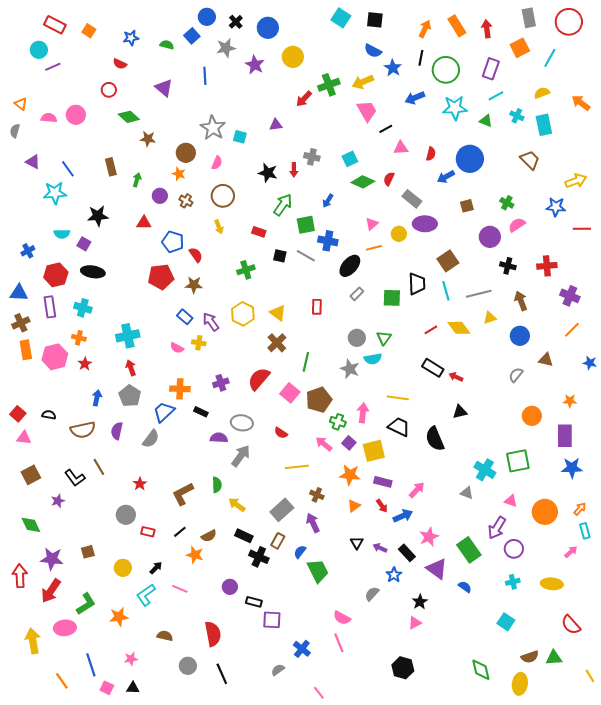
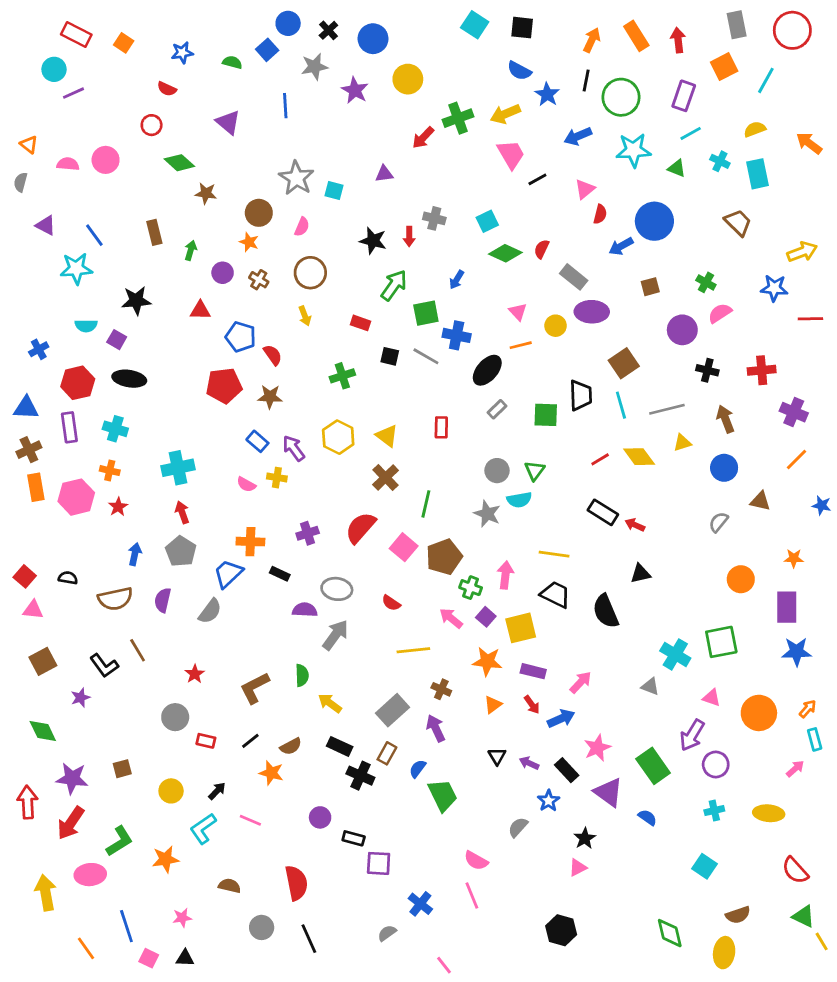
pink triangle: (401, 148) -> (585, 189), moved, turned -35
pink triangle: (372, 224) -> (518, 312), turned -32
green triangle: (554, 658) -> (803, 916), moved, turned 30

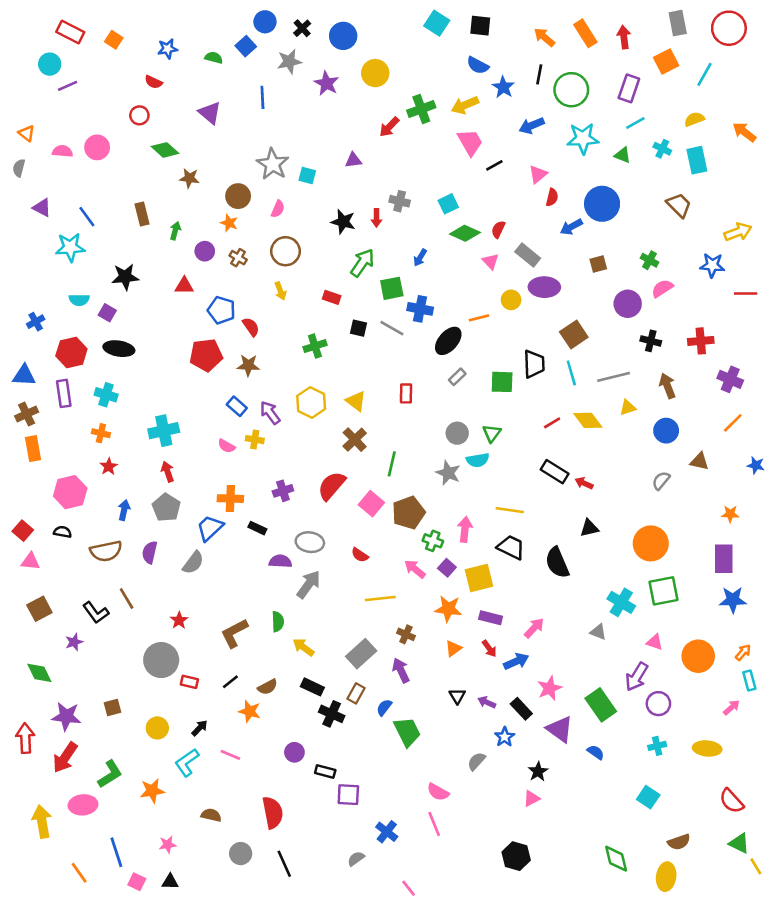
orange arrow: (592, 40) -> (544, 37), turned -75
pink triangle: (518, 312) -> (491, 261), moved
pink hexagon: (76, 497) -> (70, 492), moved
orange circle: (741, 579) -> (651, 543), moved, size x1.4
gray circle: (175, 717) -> (161, 660), size x1.4

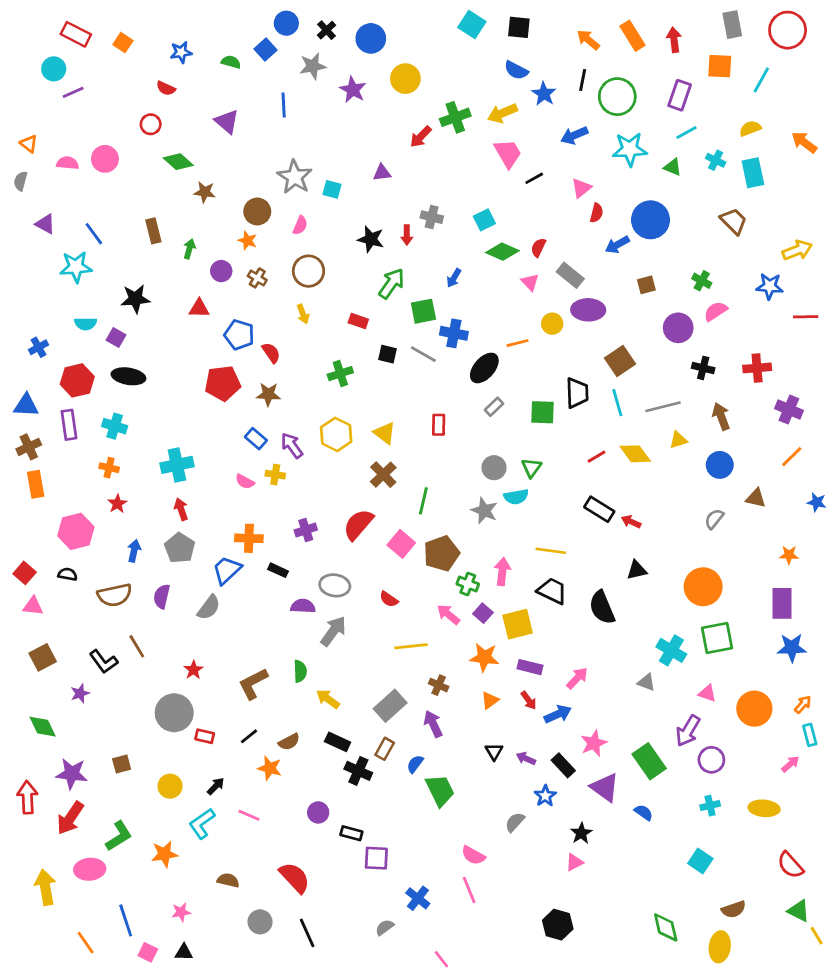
orange square: (666, 62) -> (720, 66), turned 30
red semicircle: (273, 813) -> (295, 878), turned -32

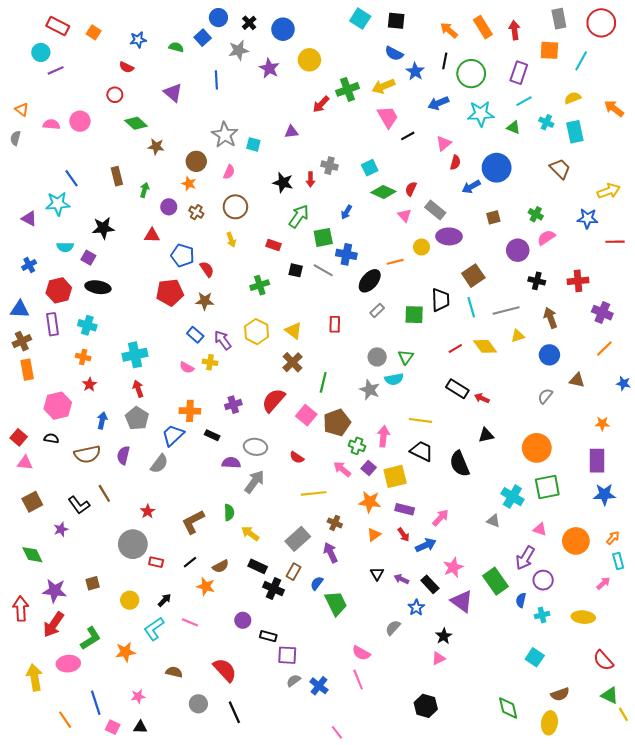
purple triangle: (45, 224) -> (29, 218), moved
blue semicircle: (644, 812) -> (521, 600), moved, turned -112
gray semicircle: (385, 927) -> (294, 681), moved

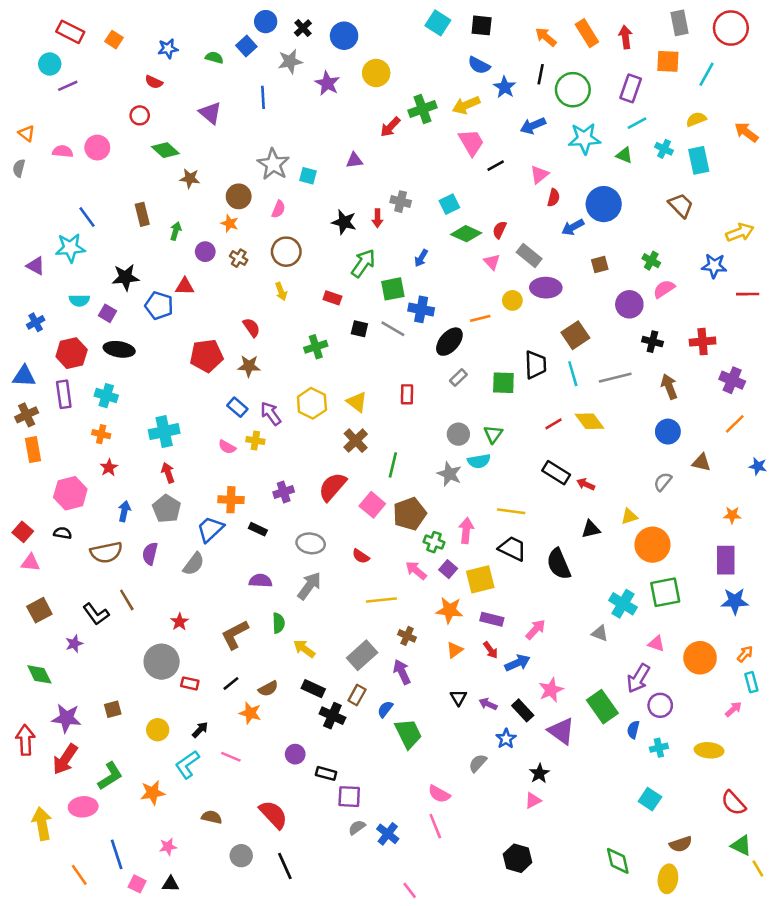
blue pentagon: (183, 255) -> (159, 306), moved
yellow triangle: (518, 336) -> (629, 516), moved
purple semicircle: (231, 463) -> (261, 581), moved

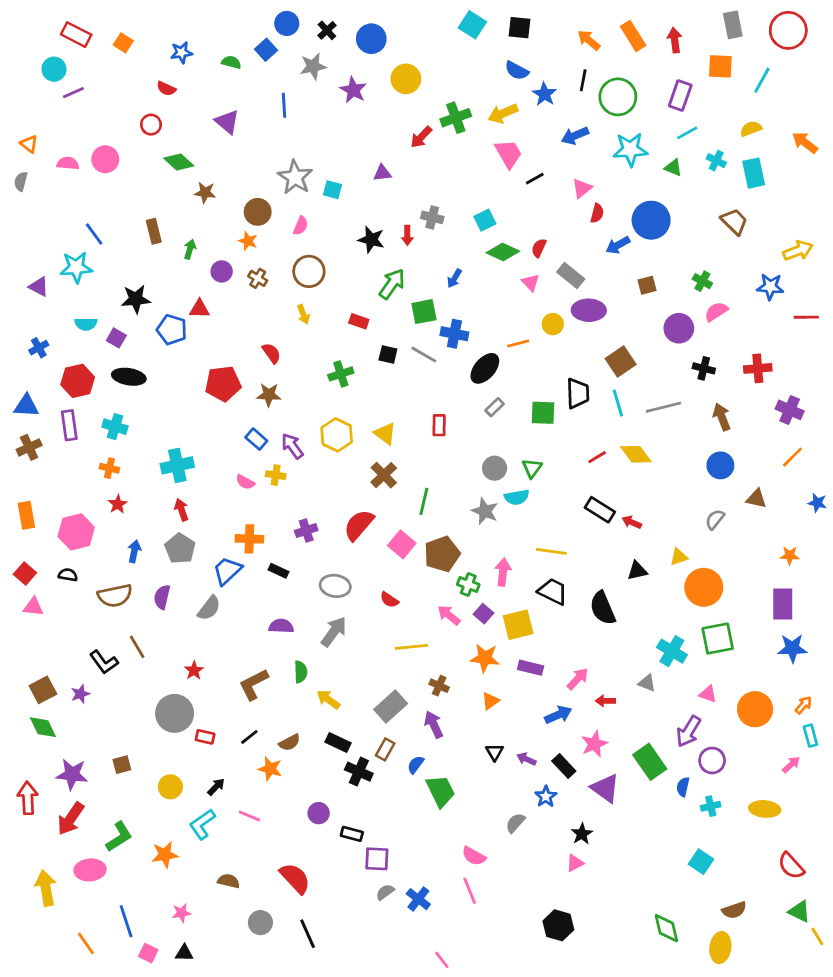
orange rectangle: (33, 450) -> (26, 515), moved
brown square: (39, 610) -> (43, 690), moved
red arrow: (491, 650) -> (605, 701), moved, turned 126

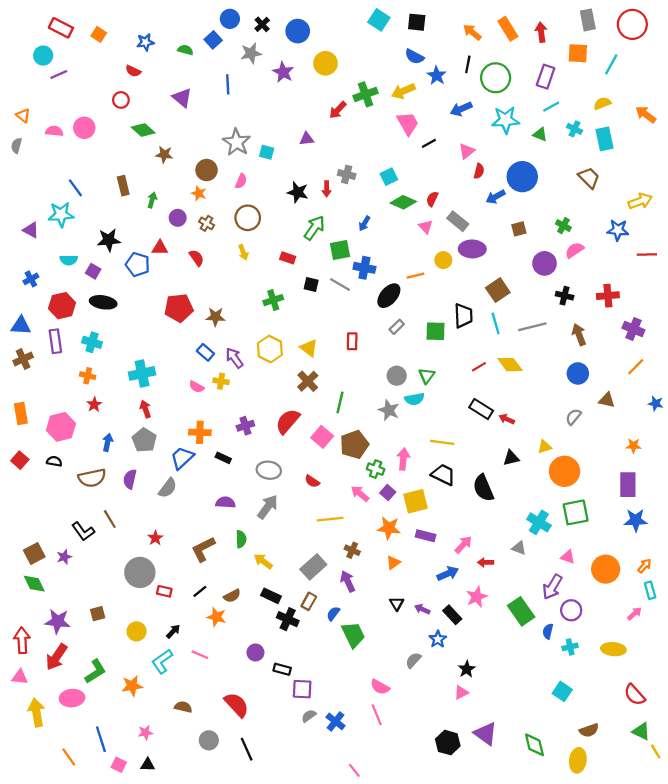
red semicircle: (272, 353) -> (197, 258), moved
pink triangle: (33, 607) -> (20, 677), moved
purple triangle: (605, 788) -> (486, 734), moved

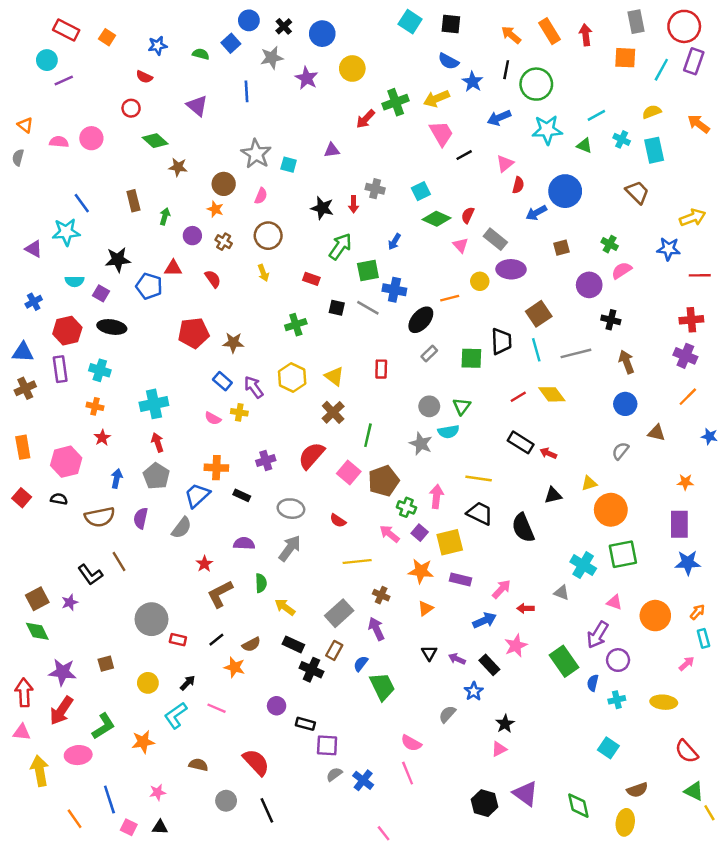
purple rectangle: (546, 77) -> (694, 61), moved
red cross: (608, 296) -> (691, 320), moved
red star: (155, 538) -> (204, 564), moved

